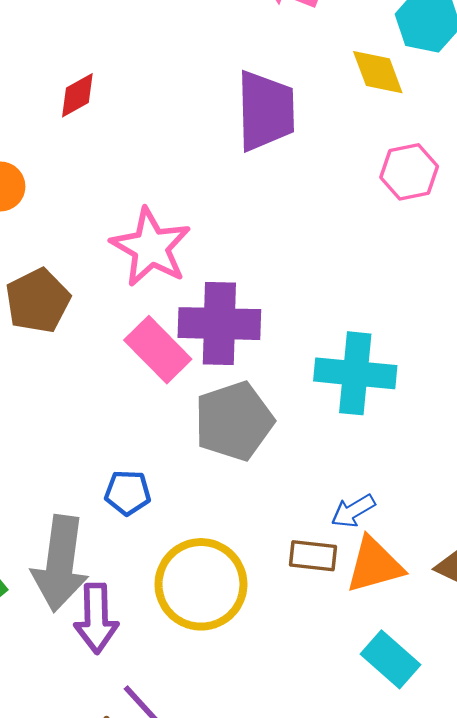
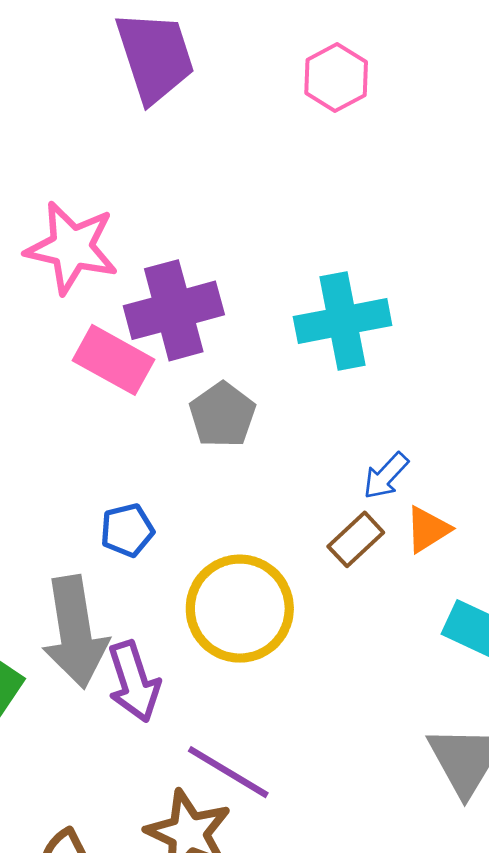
gray pentagon: (234, 421) -> (222, 415), size x0.7
brown rectangle: (313, 556) -> (356, 539), turned -33
orange triangle: (374, 565) -> (428, 529), size x0.7

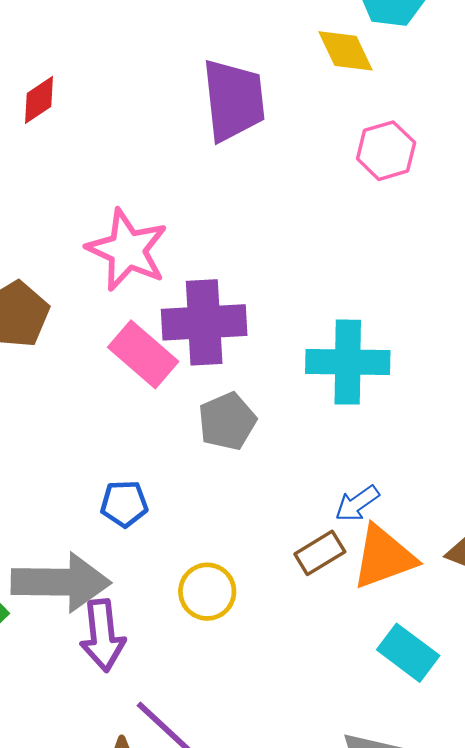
orange triangle: (428, 529) -> (384, 557), size x1.6
yellow circle: (240, 609) -> (207, 592), size x0.6
gray arrow: (75, 632) -> (61, 582), turned -92

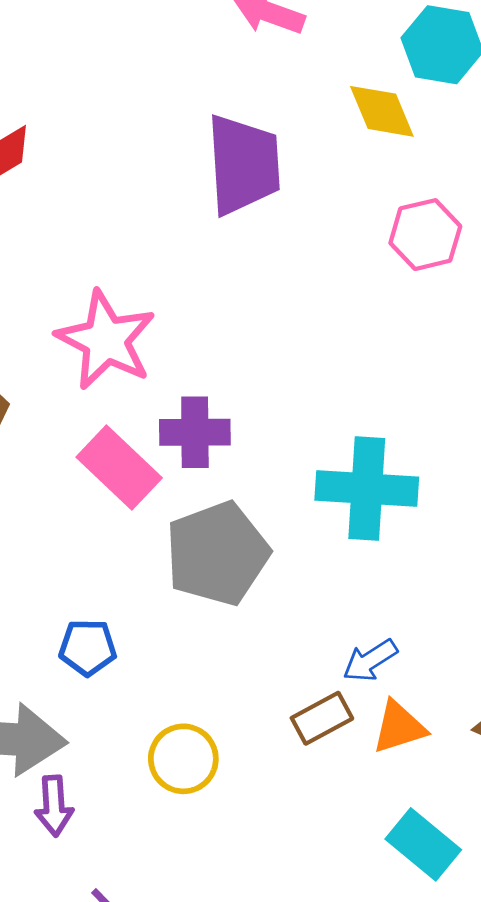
purple cross: (204, 322) -> (195, 432), size x0.7
gray pentagon: (227, 421) -> (217, 554), size x1.5
orange triangle: (384, 557) -> (399, 727), size x0.7
purple arrow: (103, 635) -> (54, 806), size x0.7

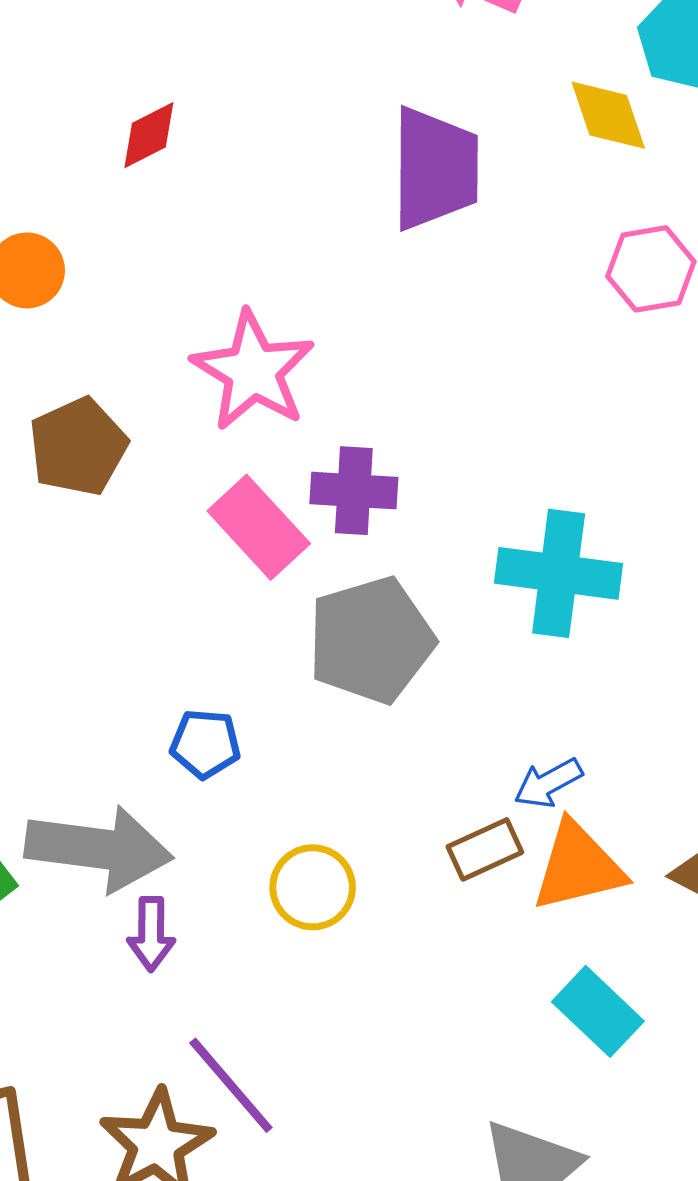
orange triangle: (399, 727) -> (578, 867), size x1.4

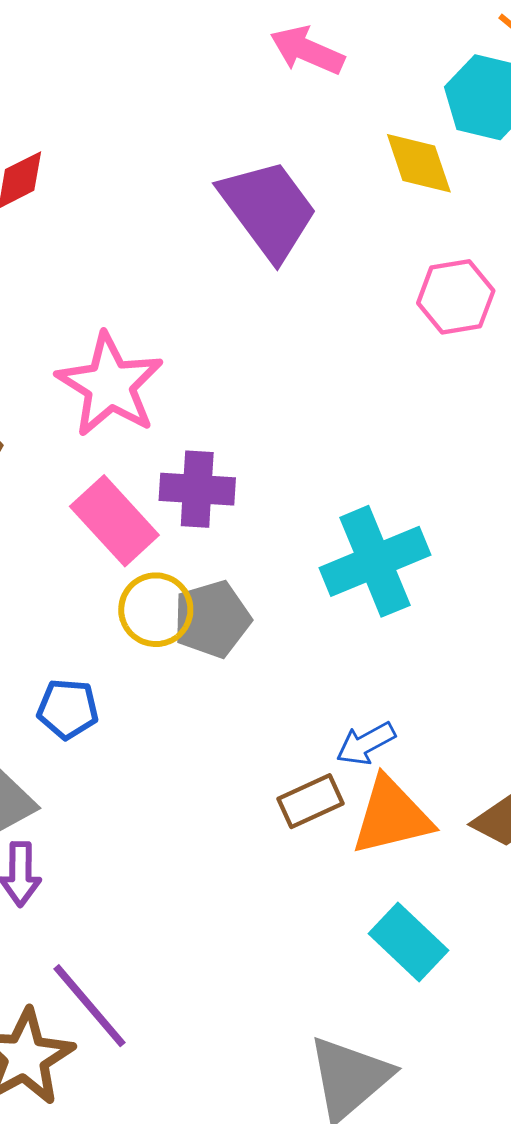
purple trapezoid: (435, 169) -> (268, 209), turned -37
cyan cross: (559, 573) -> (375, 561), turned -30
gray pentagon: (371, 640) -> (212, 619), size x0.7
yellow circle: (313, 887) -> (156, 610), moved

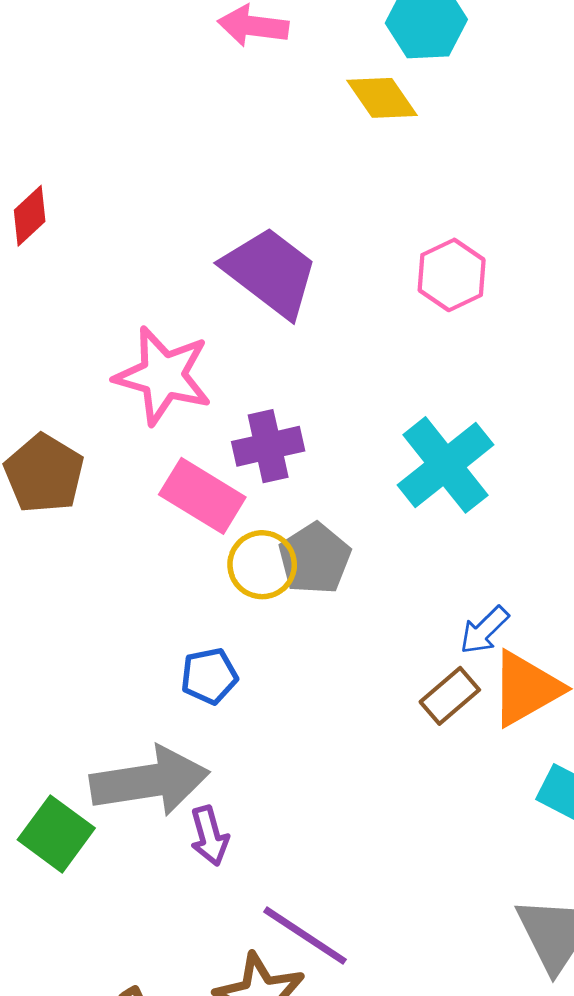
purple trapezoid: (268, 209) -> (270, 272), moved
pink hexagon: (456, 297) -> (452, 275), moved

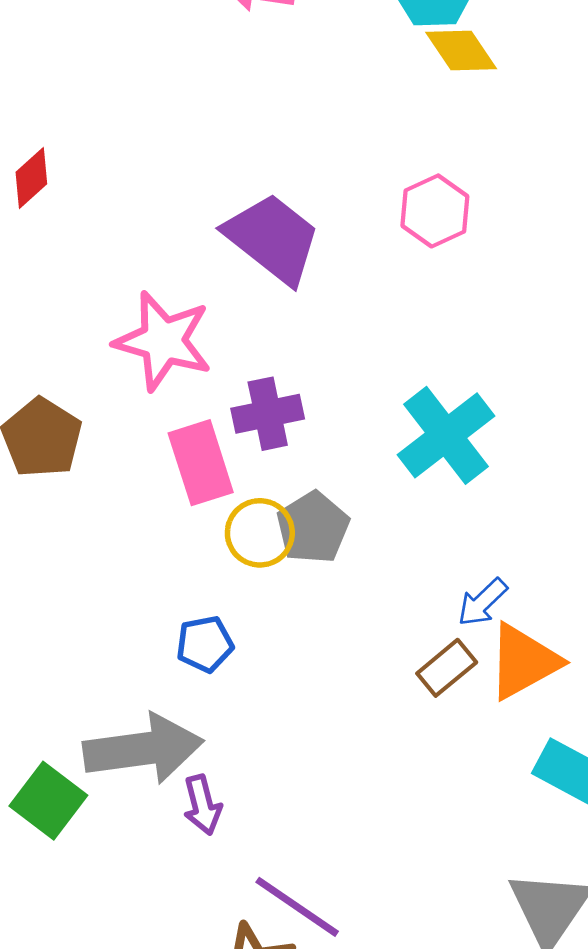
yellow diamond: (382, 98) -> (461, 50), moved
pink hexagon: (452, 275) -> (435, 211), moved
pink rectangle: (202, 496) -> (201, 463), turned 40

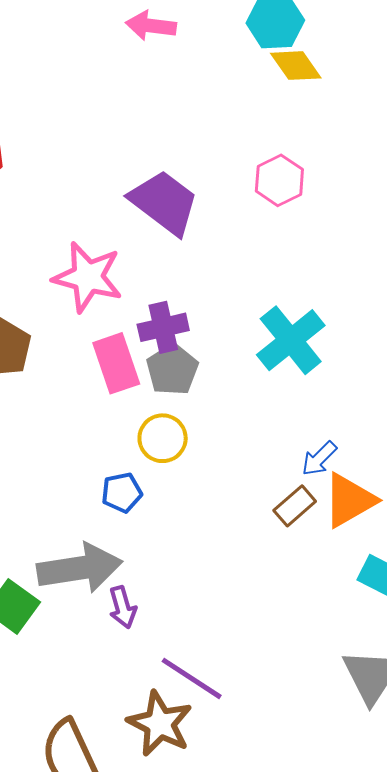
gray pentagon: (313, 528) -> (172, 370), moved
yellow circle: (260, 533) -> (163, 438), moved

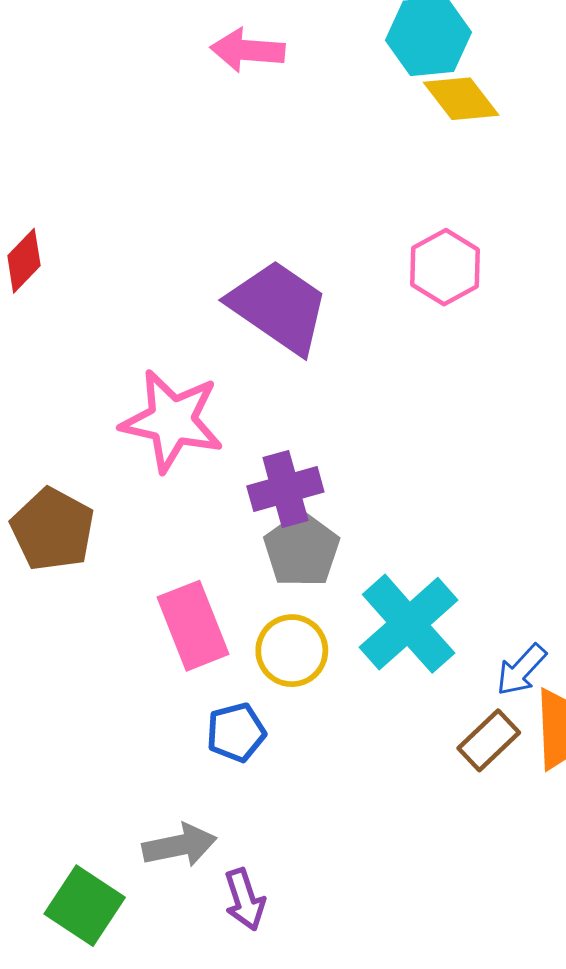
cyan cross: (291, 340) -> (409, 624), moved
pink rectangle: (116, 363) -> (193, 626), moved
gray arrow: (80, 568) -> (179, 845), size x0.6

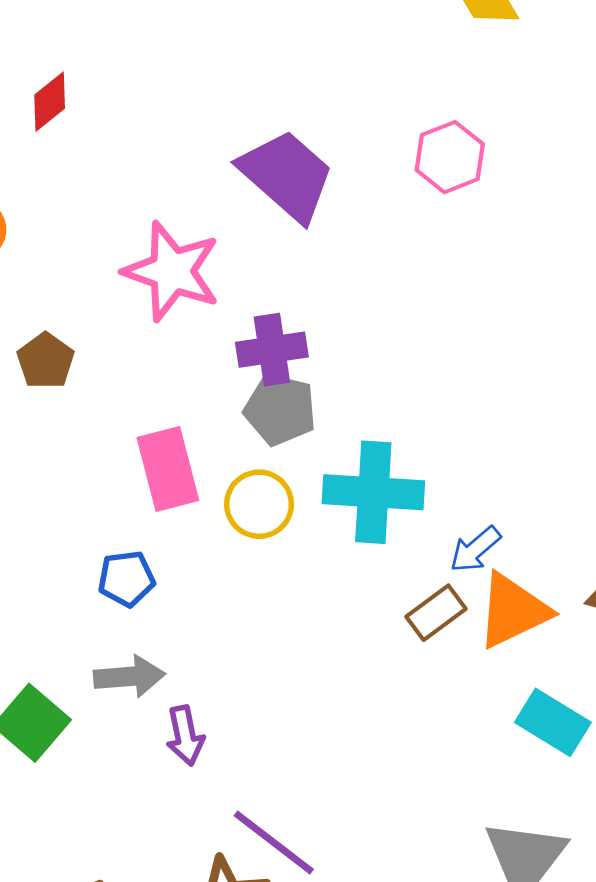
brown pentagon: (53, 529) -> (46, 361), size x0.7
gray pentagon: (302, 550) -> (280, 409), turned -30
cyan cross: (409, 624) -> (373, 492), turned 38
blue pentagon: (236, 732) -> (126, 579), moved

